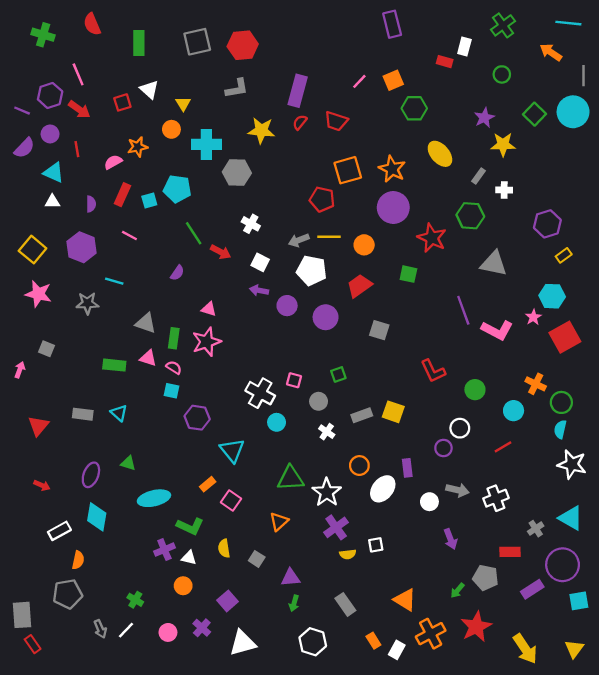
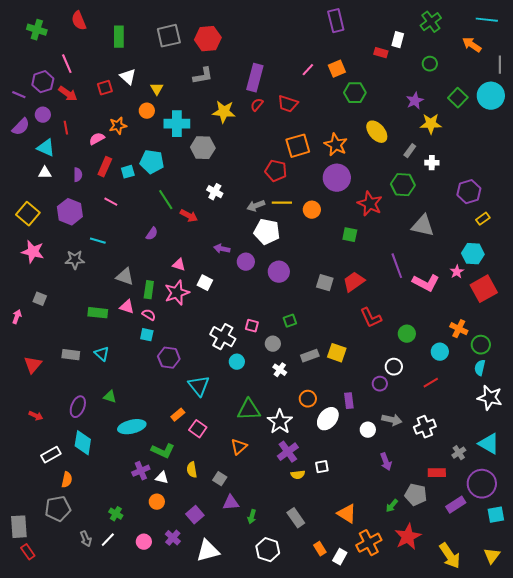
white square: (260, 262) -> (205, 283), moved
red trapezoid: (359, 286) -> (354, 282), moved
purple triangle: (291, 578) -> (231, 503), moved

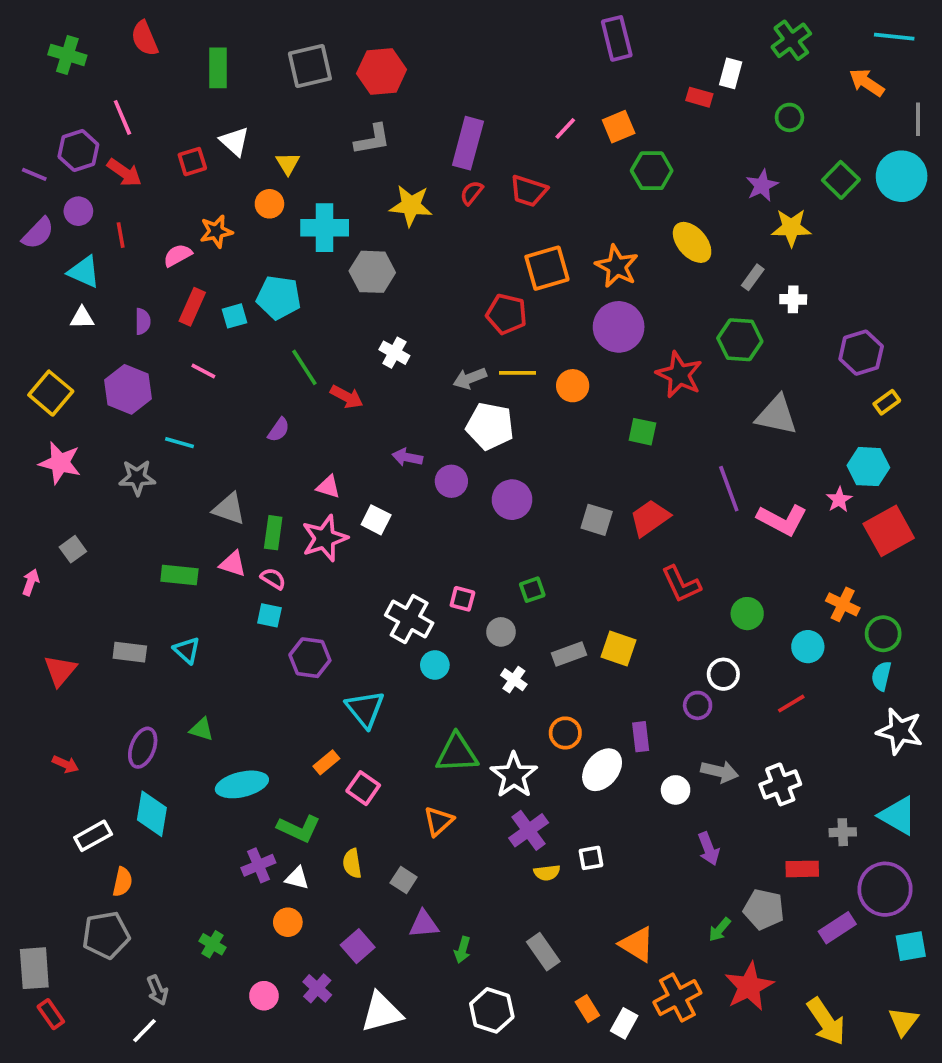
gray square: (40, 299) -> (73, 549), turned 32
gray cross: (459, 453) -> (843, 832), turned 32
white line: (108, 540) -> (145, 1031), moved

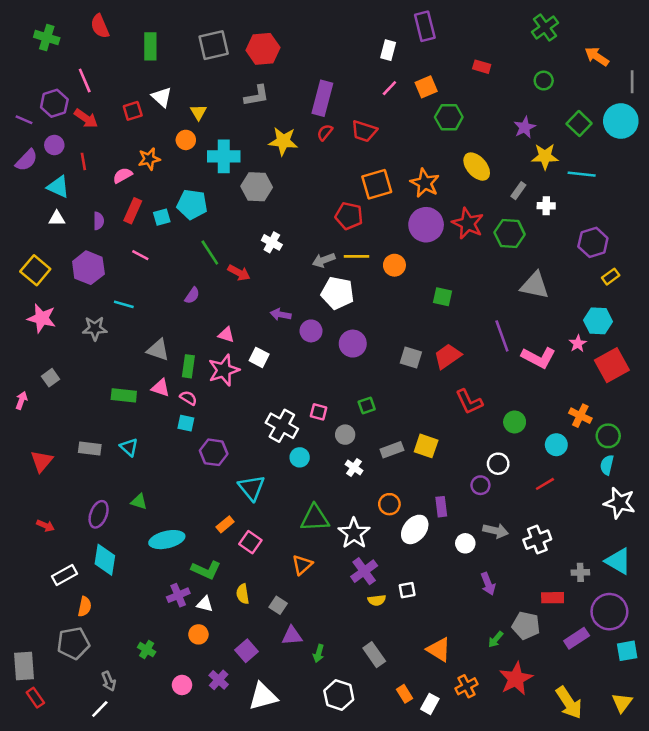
cyan line: (894, 37) -> (582, 174), moved
white rectangle: (731, 73) -> (388, 50), moved
red star: (679, 375) -> (468, 223), moved
orange cross: (677, 998) -> (467, 686), size x0.7

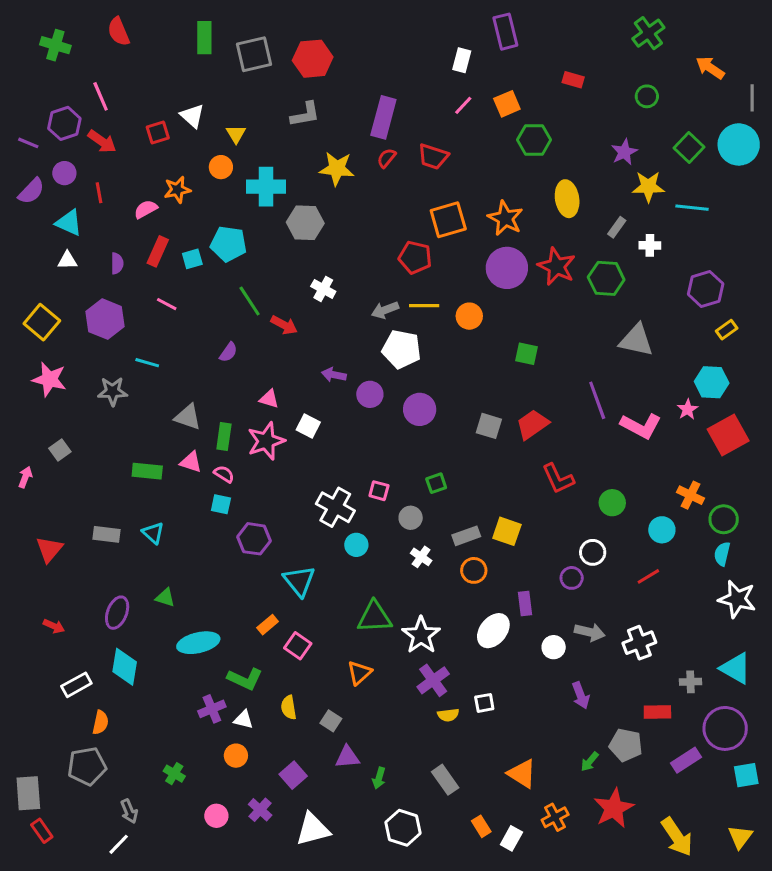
green rectangle: (150, 46) -> (204, 38), moved
yellow ellipse: (477, 167) -> (567, 199), turned 32
orange circle: (389, 504) -> (474, 570), moved

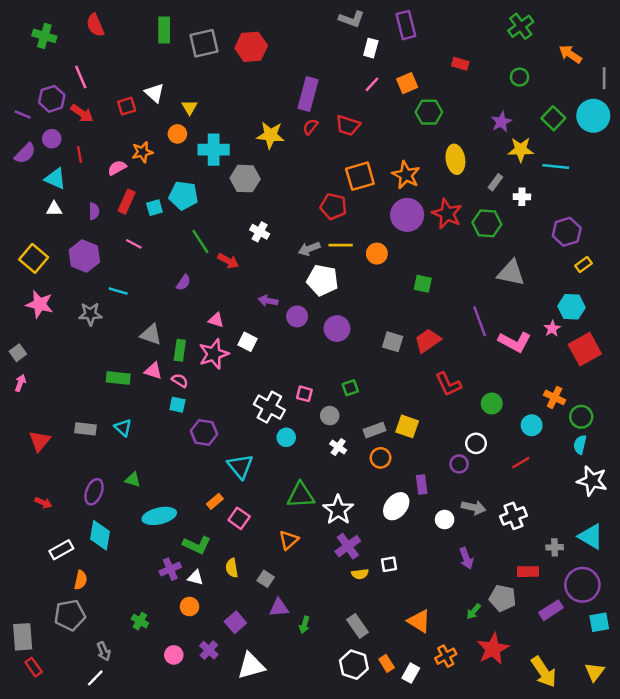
gray L-shape: (305, 114) -> (351, 19), moved, turned 30
gray square: (60, 450) -> (18, 353), moved
white hexagon: (403, 828) -> (354, 665), moved

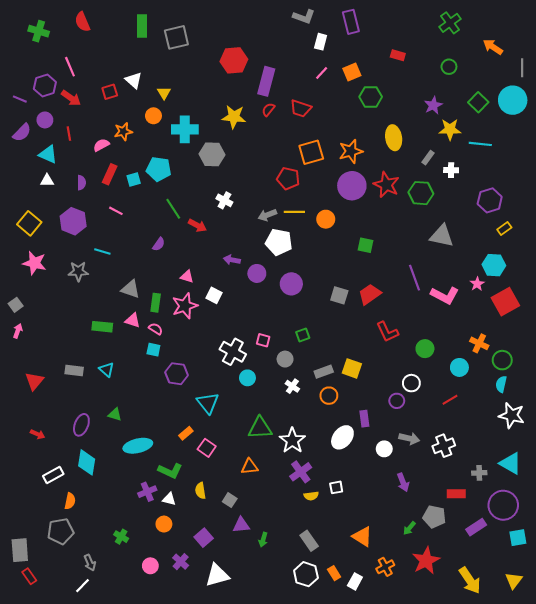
red hexagon: (251, 47) -> (234, 60), moved
orange star: (406, 175) -> (351, 151), turned 30
orange triangle: (289, 540) -> (250, 467), turned 36

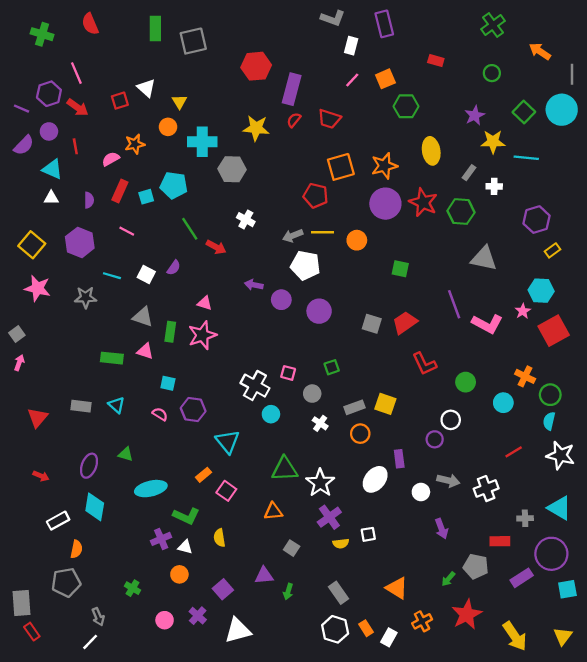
white square: (214, 295) -> (146, 275), moved
pink semicircle: (156, 329) -> (160, 414), moved
red line: (450, 400) -> (514, 452), moved
gray square: (230, 500) -> (292, 548), moved

